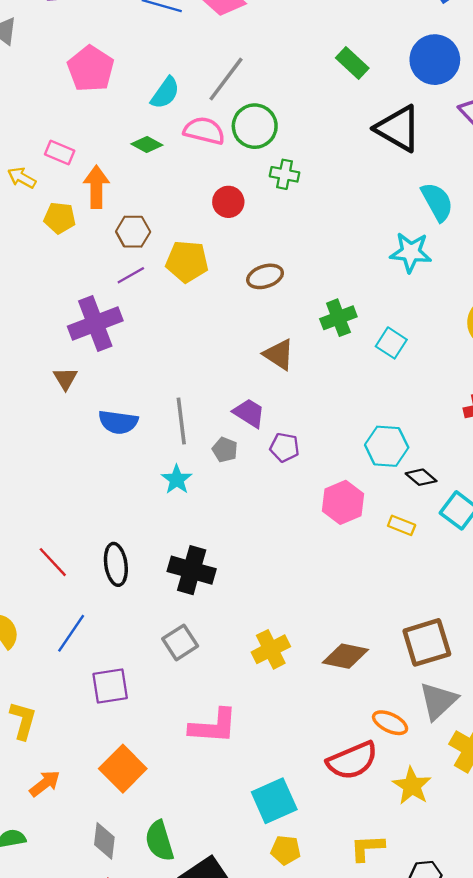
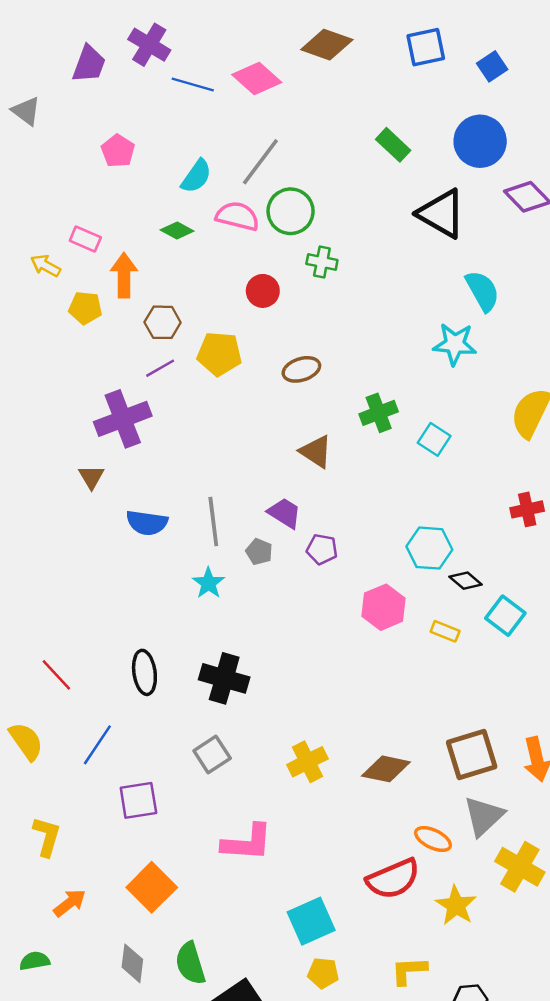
pink pentagon: (91, 69) -> (118, 151), size x0.7
red line: (53, 562) -> (56, 675), moved

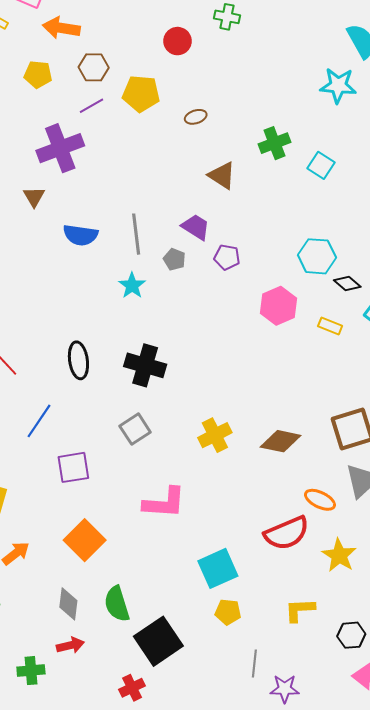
orange arrow: (124, 275) -> (61, 28), turned -81
yellow pentagon: (85, 308) -> (38, 74), moved
brown ellipse: (301, 369) -> (196, 117), moved, size x0.7

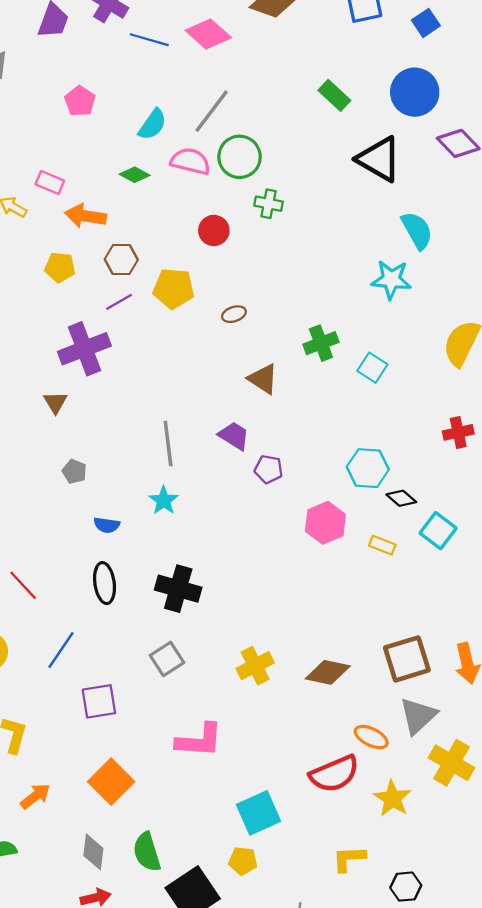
blue semicircle: (80, 235) -> (107, 525), moved, size x0.7
gray pentagon: (174, 259) -> (74, 471), moved
yellow pentagon: (228, 612) -> (243, 861), moved

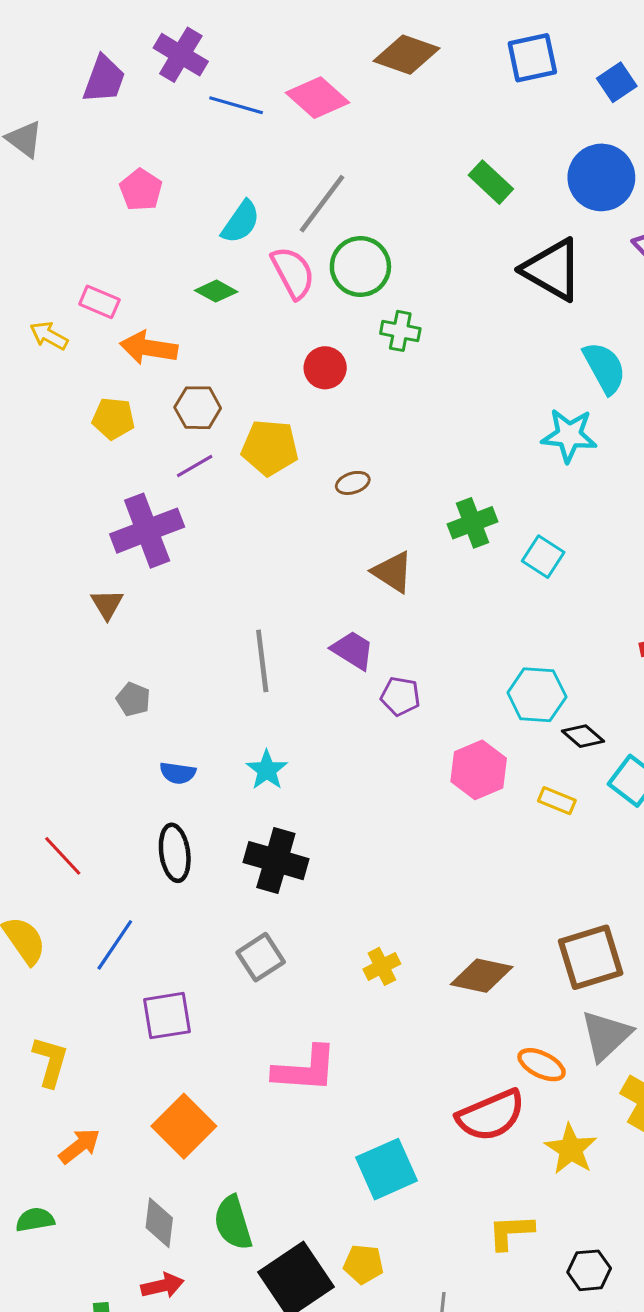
pink semicircle: (190, 161) -> (293, 273), turned 48
cyan star: (164, 500) -> (267, 770), moved
yellow cross: (255, 666) -> (382, 966), size x0.7
yellow pentagon: (243, 861) -> (363, 1264), moved

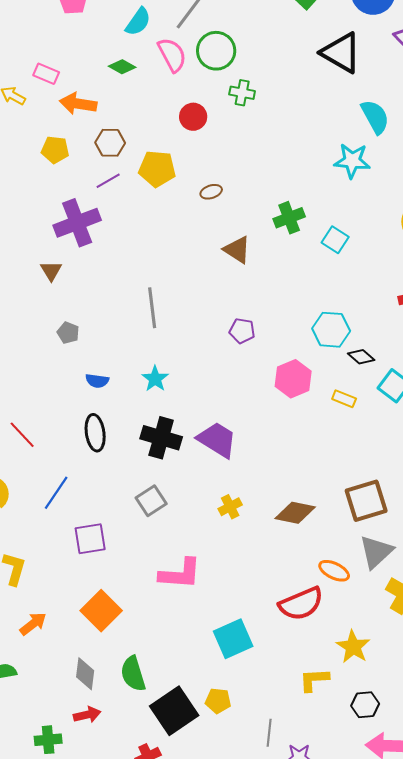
purple trapezoid: (353, 650) -> (217, 440), moved, size x1.4
yellow star: (571, 1149) -> (353, 647), moved

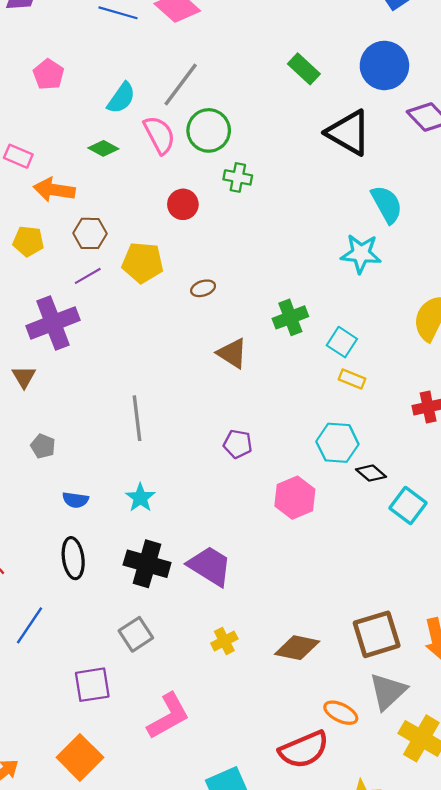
yellow rectangle: (344, 399) -> (352, 379), moved
purple square: (90, 539) -> (92, 685), moved
pink L-shape: (180, 574) -> (168, 716), turned -33

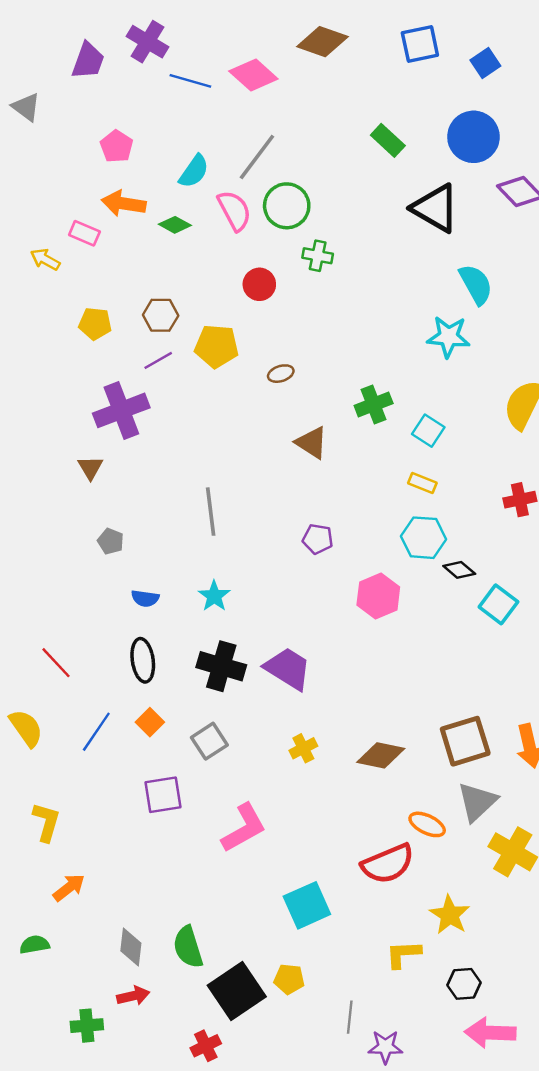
orange arrow: (54, 190) -> (124, 203), moved
yellow rectangle: (352, 379) -> (422, 483), moved
orange square: (80, 757) -> (150, 722), moved, size x0.6

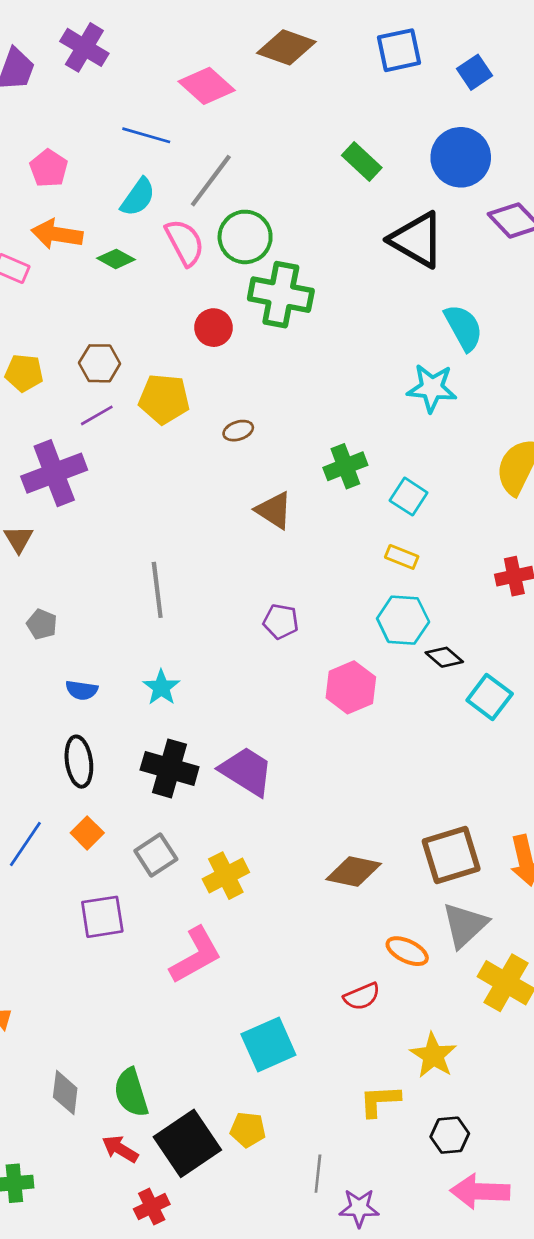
blue line: (190, 81) -> (146, 135), moved
green cross: (318, 256) -> (281, 295), size x1.8
yellow cross: (303, 748) -> (226, 876), moved, size x1.4
red semicircle: (388, 864) -> (362, 996), size x0.6
red arrow: (133, 996) -> (120, 1149), moved, turned -136

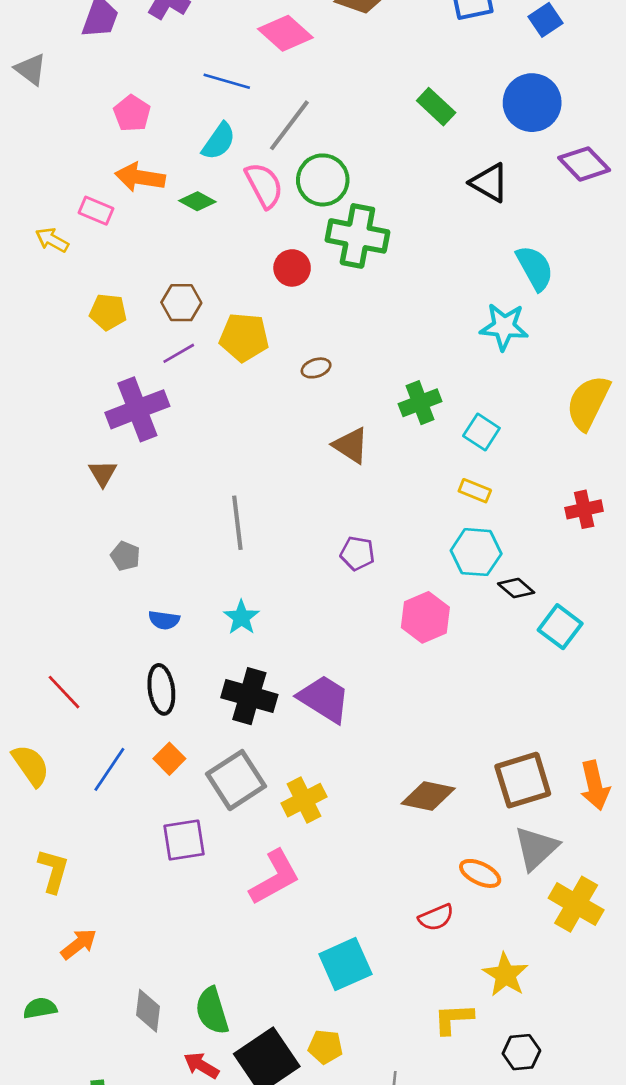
black triangle: (417, 240) -> (489, 183), size x0.7
gray square: (156, 855) -> (236, 780), size x1.4

